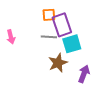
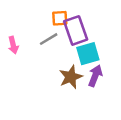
gray line: (49, 37) -> (49, 39), moved, turned -35
purple arrow: (84, 74) -> (95, 76), moved

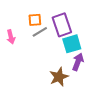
orange square: (60, 18) -> (35, 20), moved
brown star: (71, 77) -> (59, 77), moved

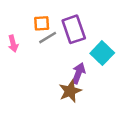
cyan square: (72, 44) -> (102, 53), moved, turned -30
purple arrow: (78, 62) -> (78, 73), moved

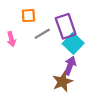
orange square: (42, 23) -> (28, 16), moved
cyan square: (102, 53) -> (73, 43), moved

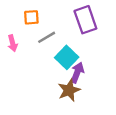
purple rectangle: (66, 26) -> (85, 20), moved
cyan square: (73, 43) -> (67, 57), moved

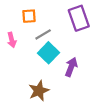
cyan square: (67, 57) -> (48, 53), moved
brown star: (69, 90) -> (39, 91), moved

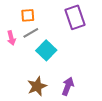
gray line: (43, 34) -> (31, 33), moved
purple arrow: (71, 67) -> (68, 86), moved

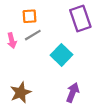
cyan square: (46, 50) -> (62, 55), moved
brown star: (37, 86) -> (21, 93), moved

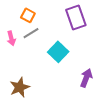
orange square: (29, 16) -> (28, 15), turned 32
purple arrow: (73, 93) -> (86, 78), moved

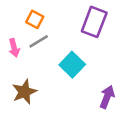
purple rectangle: (76, 18) -> (94, 22), turned 40
brown star: (20, 87) -> (24, 92), moved

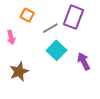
gray line: (39, 41) -> (50, 28), moved
purple arrow: (107, 97) -> (84, 61), moved, turned -48

